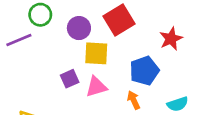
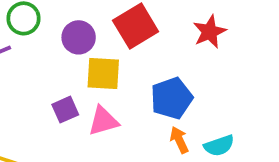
red star: (171, 39) -> (210, 32), moved
orange arrow: (134, 100) -> (179, 140), moved

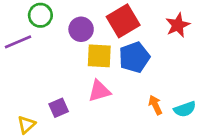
blue pentagon: (172, 98) -> (134, 57), moved
purple square: (65, 110) -> (59, 108), moved

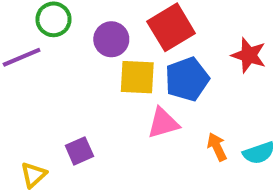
red star: (178, 25) -> (249, 55), moved, turned -30
pink triangle: (99, 91) -> (163, 123), moved

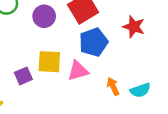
yellow square: (137, 77) -> (49, 62), moved
purple square: (79, 151) -> (23, 76), moved

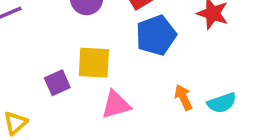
pink triangle: (78, 71) -> (116, 105), moved

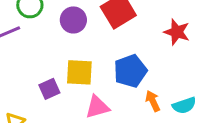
blue pentagon: (156, 35) -> (130, 71), moved

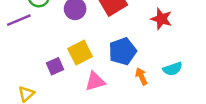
yellow square: (79, 72) -> (80, 53), turned -30
cyan semicircle: (184, 105) -> (173, 69), moved

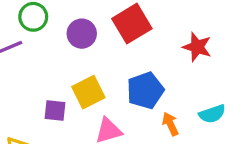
purple square: (55, 66) -> (55, 111), turned 30

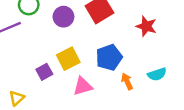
purple square: (55, 111) -> (44, 72), turned -35

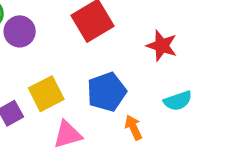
purple circle: (63, 17) -> (20, 31), moved
cyan semicircle: (157, 74) -> (178, 101), moved

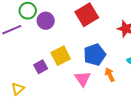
pink triangle: (68, 135) -> (83, 79), moved, turned -48

